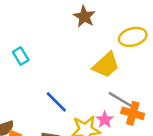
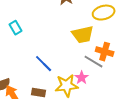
yellow trapezoid: (106, 65) -> (83, 35), turned 30
orange cross: (133, 113) -> (105, 52), moved

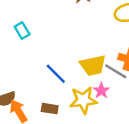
yellow trapezoid: (83, 35) -> (93, 65), moved

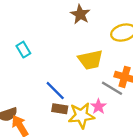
yellow trapezoid: (93, 65) -> (90, 60), moved
brown rectangle: (50, 109) -> (60, 109), moved

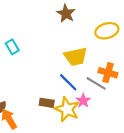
blue line: (55, 91) -> (68, 82), moved
yellow star: (81, 116) -> (67, 109), turned 30

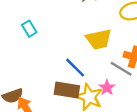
blue line: (68, 82) -> (75, 68), moved
brown rectangle: (47, 103) -> (67, 90), size x1.5

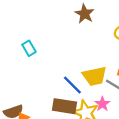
yellow trapezoid: (99, 39) -> (95, 76), moved

